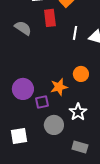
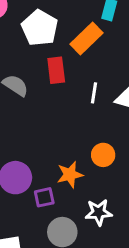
white star: (78, 112) -> (99, 212), turned 30

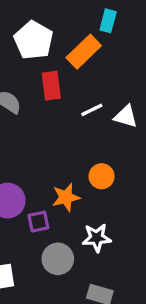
white line: (94, 93) -> (92, 110), turned 55

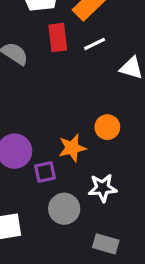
white line: (92, 110) -> (95, 44), moved

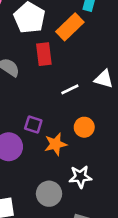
white line: (95, 44) -> (70, 89), moved
purple square: (45, 172) -> (33, 125), moved, turned 30

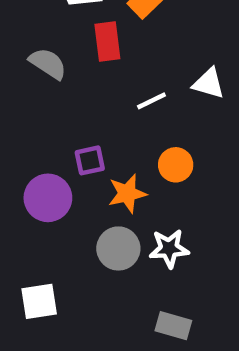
purple square: (33, 125) -> (90, 160), turned -30
gray circle: (49, 194) -> (118, 248), moved

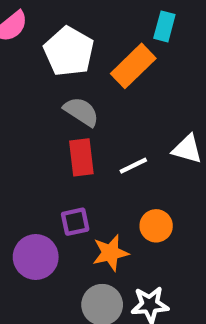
red rectangle: (107, 42) -> (81, 157), moved
gray semicircle: (48, 64) -> (81, 112), moved

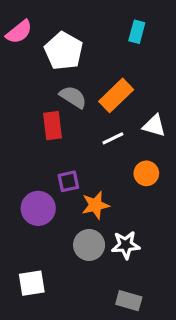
orange rectangle: (133, 66) -> (116, 95), moved
red rectangle: (81, 157) -> (52, 126), moved
orange circle: (156, 226) -> (146, 173), moved

